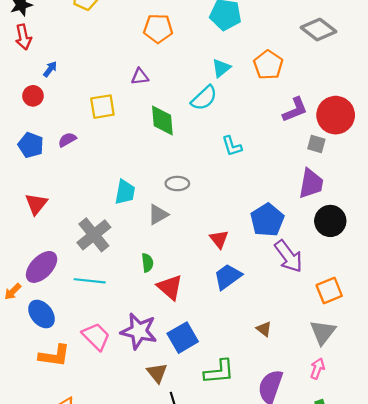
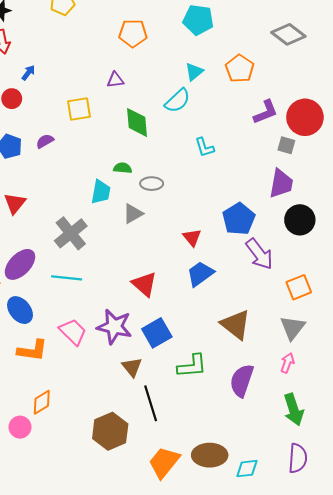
green semicircle: (147, 263) -> (123, 168), moved, turned -78
brown triangle: (264, 329) -> (236, 325), size x2.0

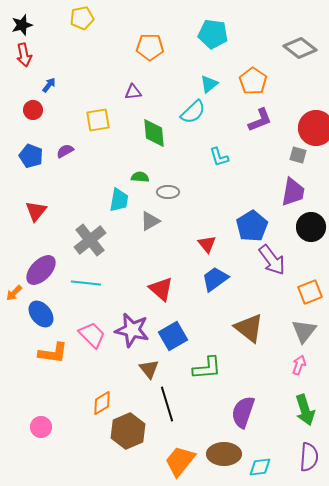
purple L-shape: (266, 112) -> (260, 120), moved
purple semicircle: (242, 380) -> (243, 412), moved
orange diamond: (42, 402) -> (102, 403), moved

